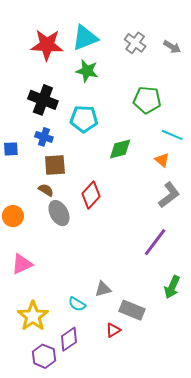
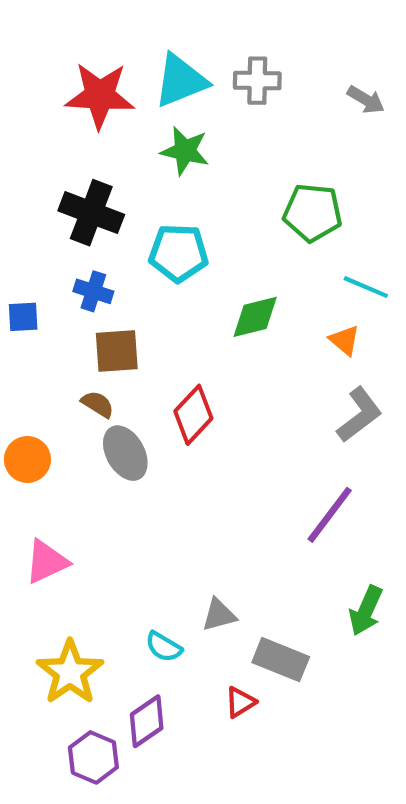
gray cross: (135, 43) -> (257, 81), moved, turned -35

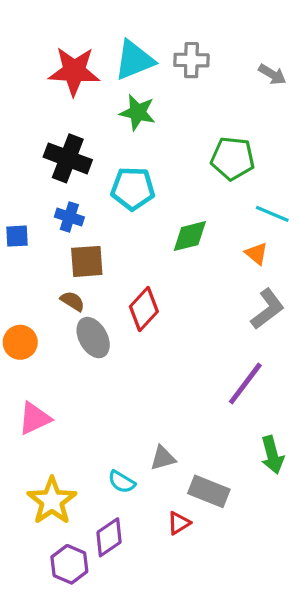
green arrow: (366, 611) -> (272, 455), turned -39

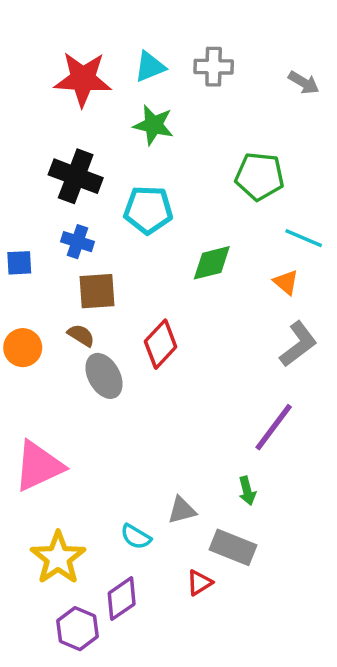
cyan triangle: (134, 60) -> (150, 67), size x0.7
orange circle: (20, 342) -> (23, 348), moved
pink triangle: (34, 418) -> (39, 466), size x1.4
green arrow: (272, 455) -> (247, 491), moved, size x0.7

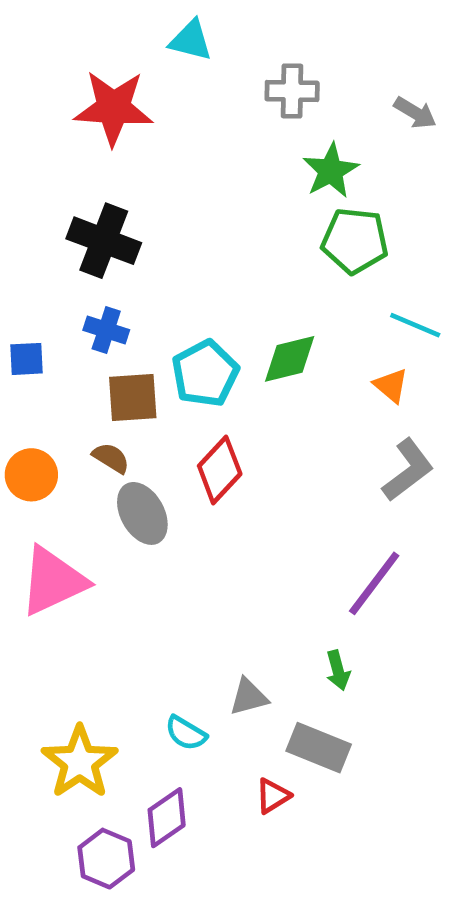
cyan triangle: (150, 67) -> (191, 40), moved, turned 36
green star: (153, 125) -> (331, 171), moved, turned 30
cyan pentagon: (148, 210) -> (205, 373), moved, turned -30
pink triangle: (39, 466) -> (53, 581), moved

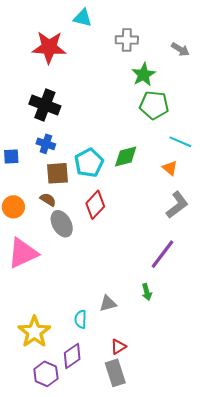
cyan semicircle: (186, 733) -> (81, 319), turned 60
gray rectangle: (319, 748) -> (115, 373), moved, turned 50

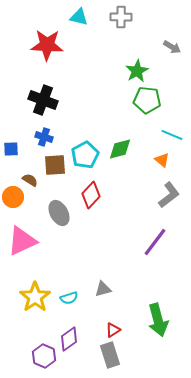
gray cross: (127, 40) -> (121, 17), moved
brown semicircle: (48, 200) -> (30, 180), moved
green arrow: (147, 292) -> (158, 320), moved, size x2.0
cyan semicircle: (81, 319) -> (69, 298), moved, turned -108
yellow star: (34, 332) -> (35, 297), moved

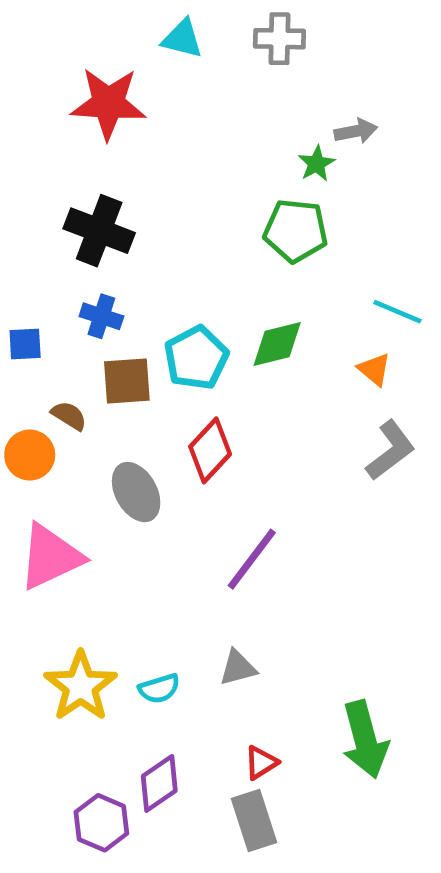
gray arrow: (172, 47) -> (356, 131), moved, turned -42
green star: (137, 71) -> (316, 164), size x0.7
green pentagon: (147, 100) -> (296, 231), moved
purple line: (155, 242) -> (252, 559), moved

